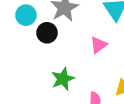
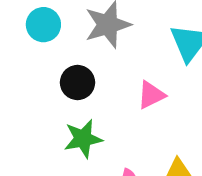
black circle: (47, 33) -> (78, 83), moved

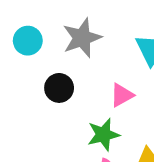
green star: (83, 139) -> (103, 135), moved

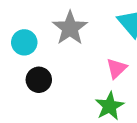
black circle: (59, 88) -> (39, 80), moved

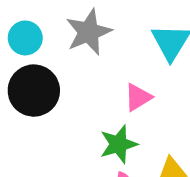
black circle: (39, 80) -> (34, 91), size x1.5

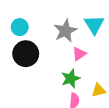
gray star: (89, 32) -> (65, 31), moved

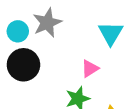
gray star: (65, 31) -> (47, 23), moved

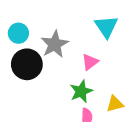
gray star: (47, 23) -> (55, 44), moved

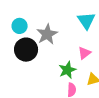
pink triangle: (90, 62) -> (84, 53), moved

